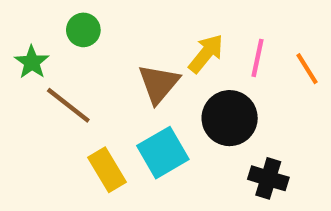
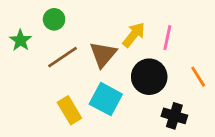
orange line: (307, 69) -> (198, 77), moved
brown line: (68, 105) -> (62, 57), moved, turned -72
cyan square: (163, 153) -> (106, 99), turned -32

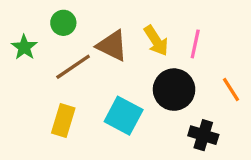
yellow arrow: (134, 35) -> (156, 41), turned 108
brown triangle: (103, 54) -> (112, 46), moved, turned -44
yellow rectangle: (69, 110) -> (63, 120), moved, turned 48

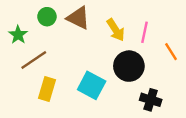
brown triangle: (112, 46) -> (78, 18), moved
brown line: (73, 67) -> (34, 60), moved
orange line: (231, 90) -> (171, 52), moved

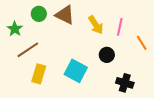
black circle: (129, 66) -> (107, 55), size x0.6

